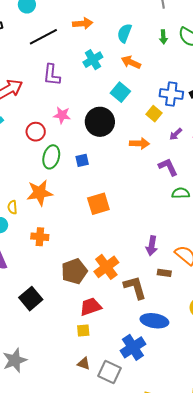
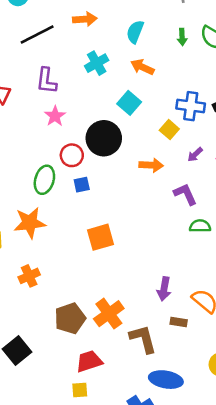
pink star: (62, 115) -> (55, 116), moved, turned 30
red circle: (36, 132) -> (72, 155), moved
orange cross: (40, 237) -> (29, 276), turned -30

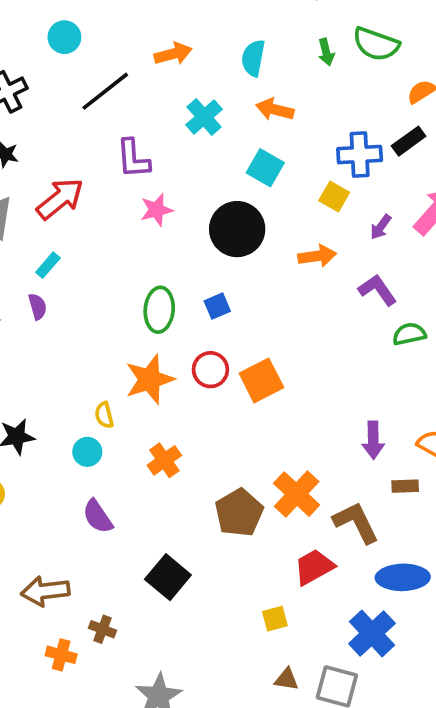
pink star: (55, 116) -> (156, 210), turned 30
red circle: (72, 155) -> (210, 370), moved
red trapezoid: (89, 361) -> (314, 567), moved

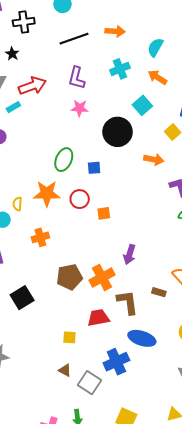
cyan rectangle: (48, 265) -> (13, 107), moved
orange square: (261, 380) -> (104, 213), size x0.6
purple arrow: (373, 440) -> (129, 254), moved

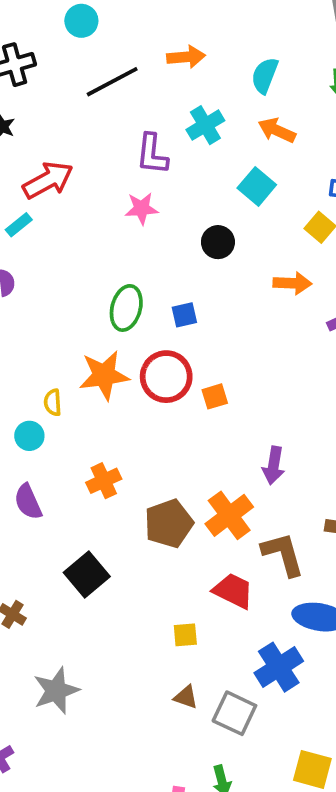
purple L-shape: (77, 78) -> (152, 154), moved
black circle: (118, 132) -> (218, 242), size x0.6
red circle: (80, 199) -> (166, 377), size x1.4
orange cross: (40, 237) -> (104, 481), moved
red trapezoid: (98, 318) -> (233, 591), turned 45

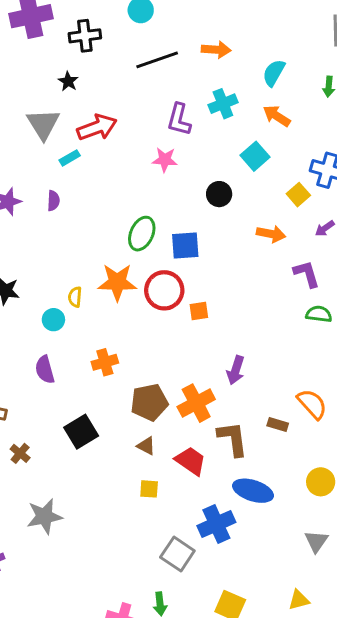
blue square: (184, 315) -> (185, 245), size x1.5
brown triangle: (186, 697) -> (146, 446), moved

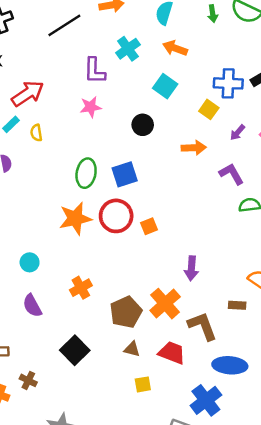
yellow semicircle: (75, 297) -> (36, 133), moved

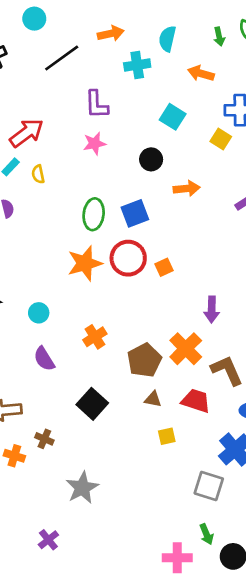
orange arrow: (175, 48) -> (201, 73), moved
cyan cross: (128, 49) -> (137, 65), moved, turned 30
orange arrow: (194, 148) -> (187, 188), moved

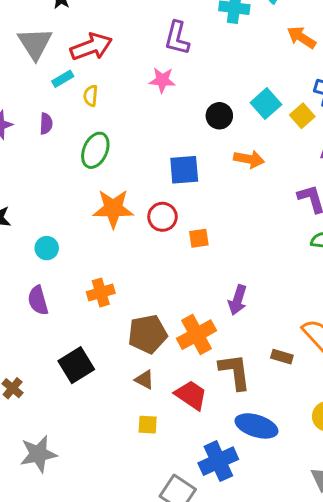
cyan square: (173, 117) -> (266, 104), moved
green ellipse: (94, 214) -> (95, 150), moved
red circle: (128, 258) -> (162, 217), size x0.7

